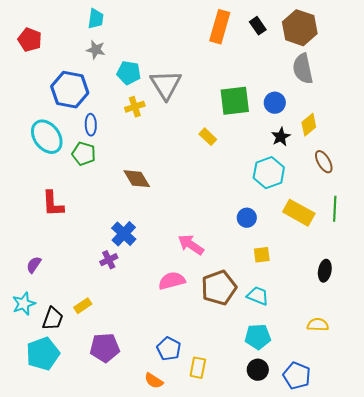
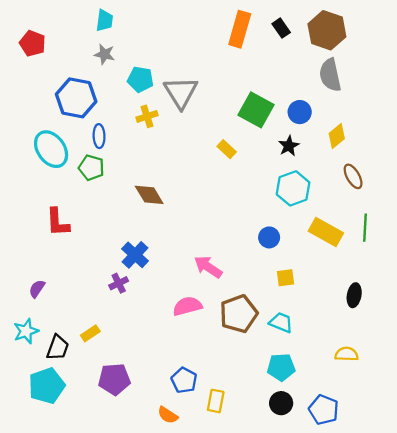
green square: (235, 101) -> (256, 110), turned 36
black star: (281, 137) -> (289, 146), moved

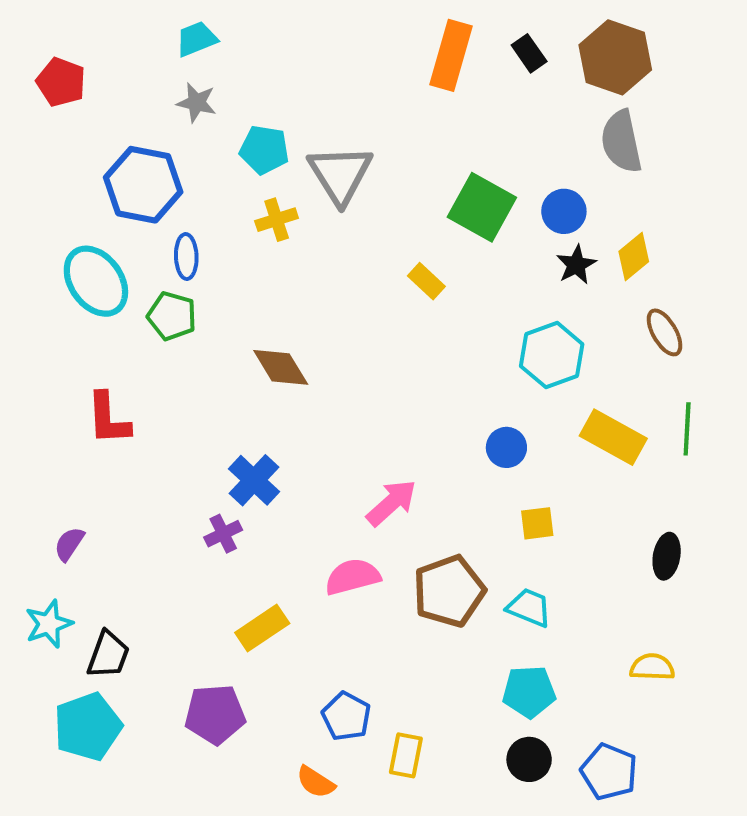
cyan trapezoid: (104, 20) -> (196, 39), turned -120
black star: (289, 146) -> (576, 265), moved
pink arrow: (208, 267) -> (392, 503), turned 104
yellow rectangle: (90, 333) -> (262, 628), moved, size x1.4

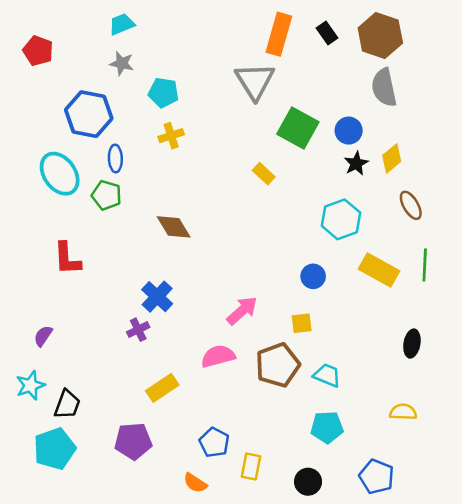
gray triangle: (340, 174) -> (255, 81), moved
yellow square: (537, 523) -> (302, 323), moved
black circle: (529, 759) -> (308, 482), moved

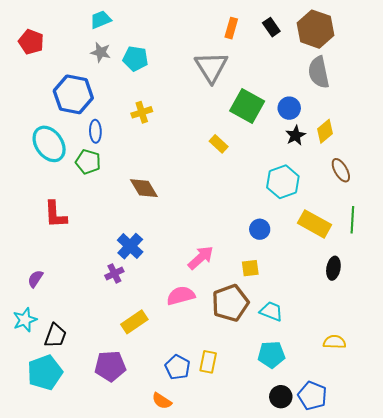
orange rectangle: (279, 34) -> (231, 28), size x0.6
cyan pentagon: (164, 93) -> (135, 59), moved
black ellipse: (412, 344) -> (333, 268), moved
yellow rectangle: (251, 466) -> (208, 362), moved
black circle: (308, 482) -> (281, 397), moved

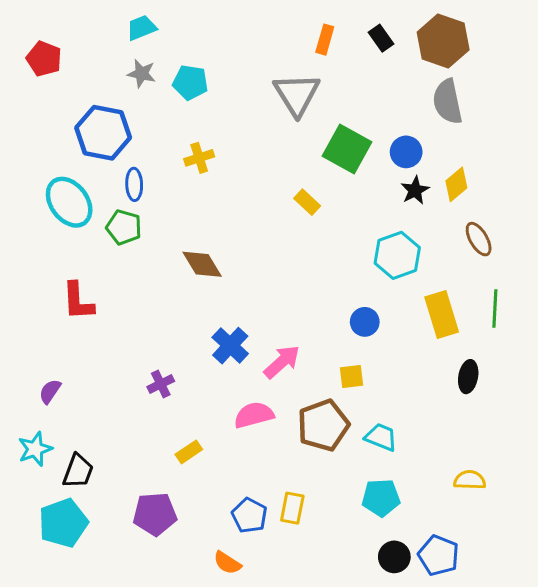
yellow rectangle: (314, 224) -> (442, 314), turned 44
blue cross: (130, 246) -> (230, 346), moved
yellow rectangle: (134, 322) -> (189, 452), size x0.7

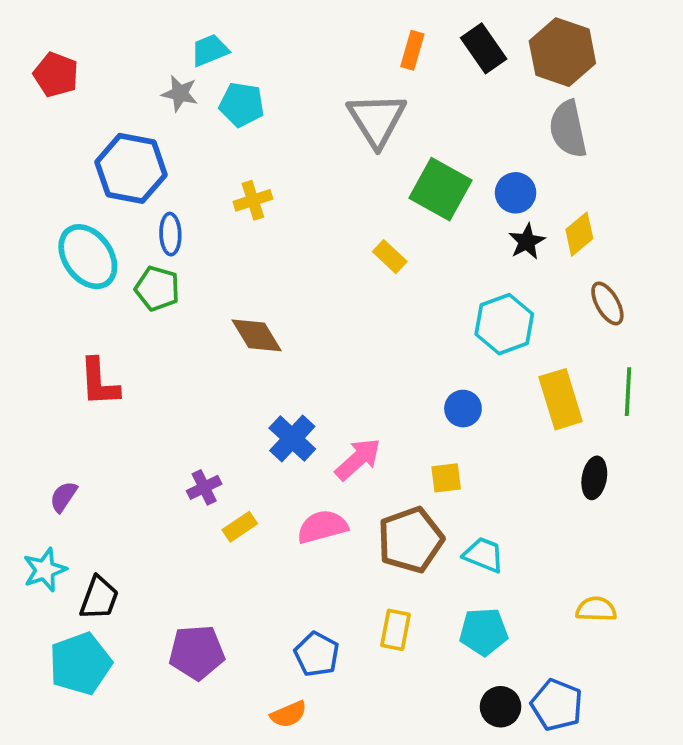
cyan trapezoid: (142, 28) -> (210, 50), moved
black rectangle: (381, 38) -> (484, 48), size x1.4
yellow rectangle: (189, 452) -> (240, 527), moved
yellow rectangle: (292, 508) -> (395, 630), moved
orange semicircle: (227, 563) -> (289, 714), turned -56

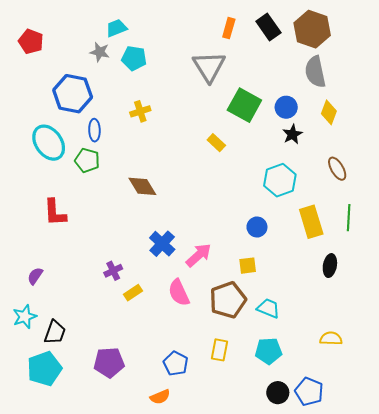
yellow diamond: (579, 234) -> (329, 112), moved, turned -30
pink semicircle: (322, 527) -> (179, 293), turned -100

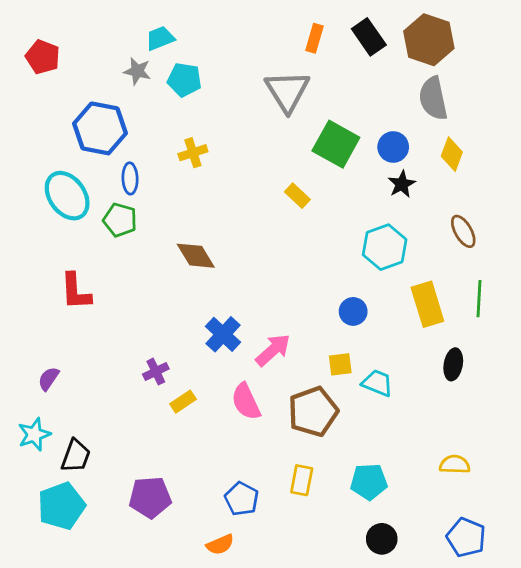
cyan trapezoid: (268, 308) -> (377, 383), moved
blue pentagon: (309, 392) -> (466, 537), moved

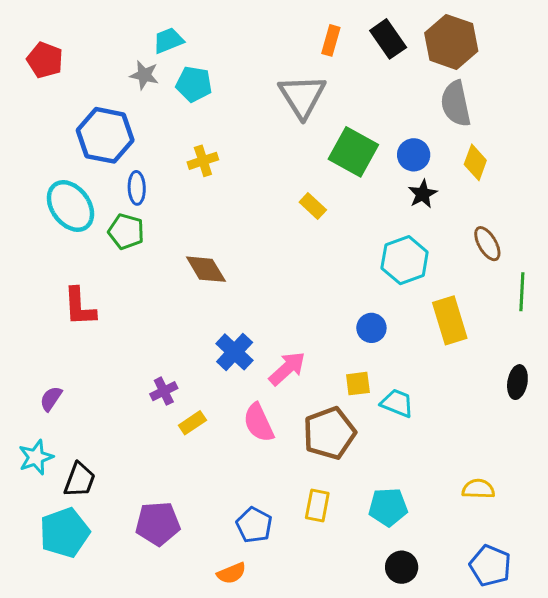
green line: (479, 299) -> (522, 292), moved
black ellipse: (453, 364) -> (517, 382), moved

